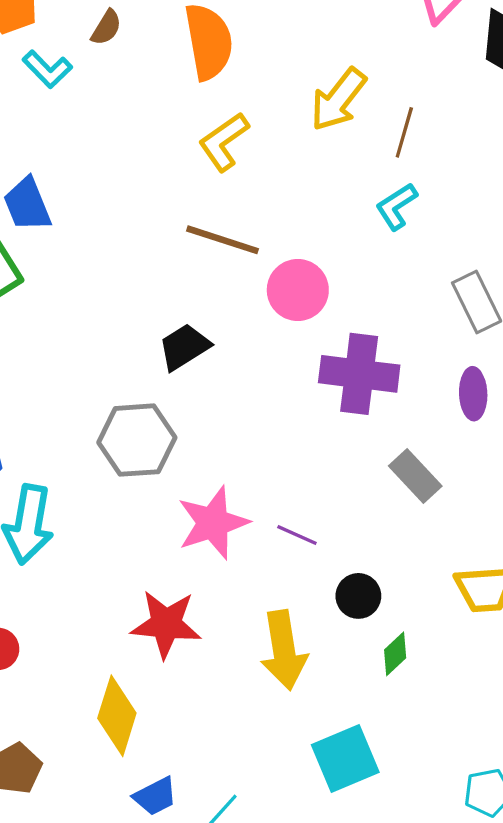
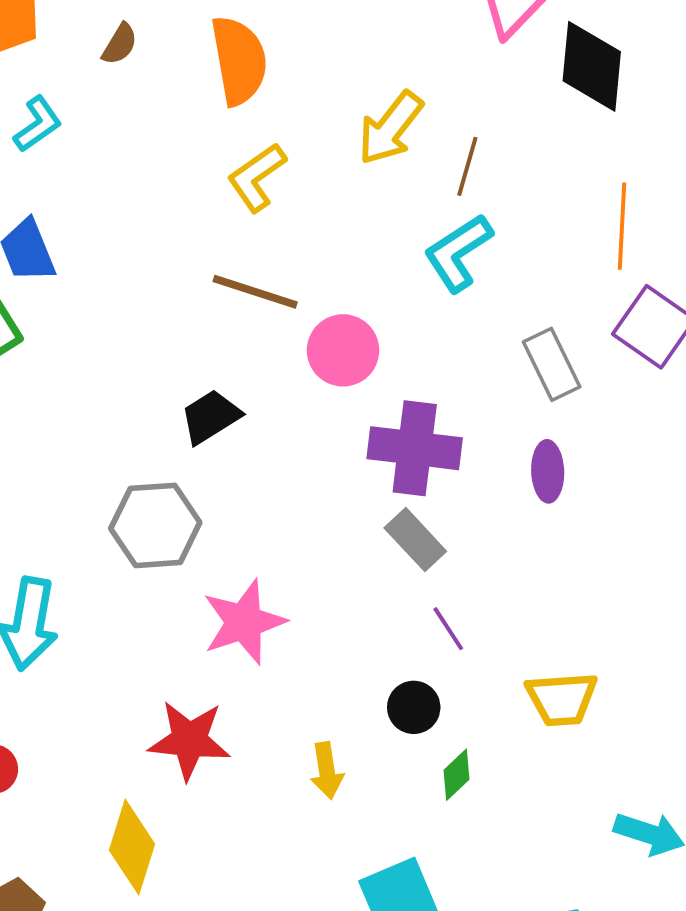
cyan L-shape: (47, 69) -> (38, 124), moved, turned -81
cyan L-shape: (396, 206) -> (458, 253), size x1.4
gray rectangle: (415, 476) -> (415, 540), moved
purple line: (297, 535) -> (448, 629), moved, turned 33
yellow arrow: (284, 650) -> (327, 771), size x0.6

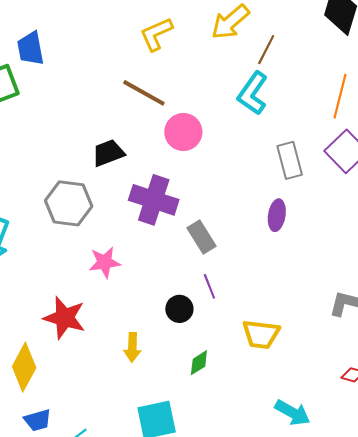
cyan L-shape: (458, 253) -> (253, 93), turned -33
purple cross: (415, 448) -> (154, 200), moved
pink star: (244, 622) -> (105, 262), size x0.7
black circle: (414, 707) -> (179, 309), moved

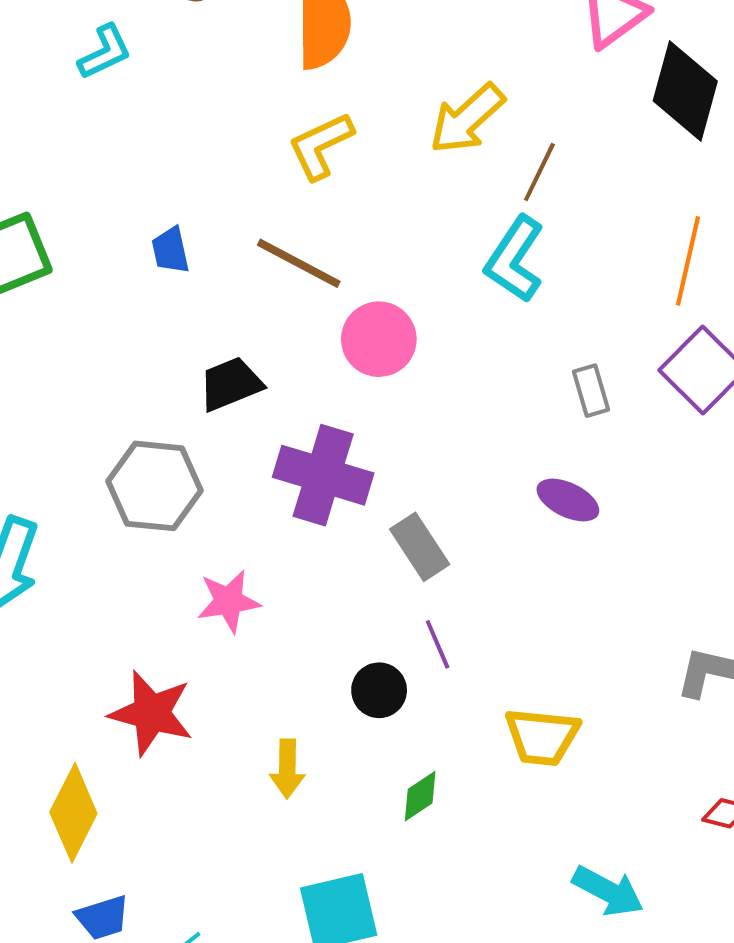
blue trapezoid: (30, 48) -> (170, 250), moved, size x0.7
gray rectangle: (290, 160) -> (591, 391), size x0.7
purple ellipse: (277, 215) -> (568, 500), turned -72

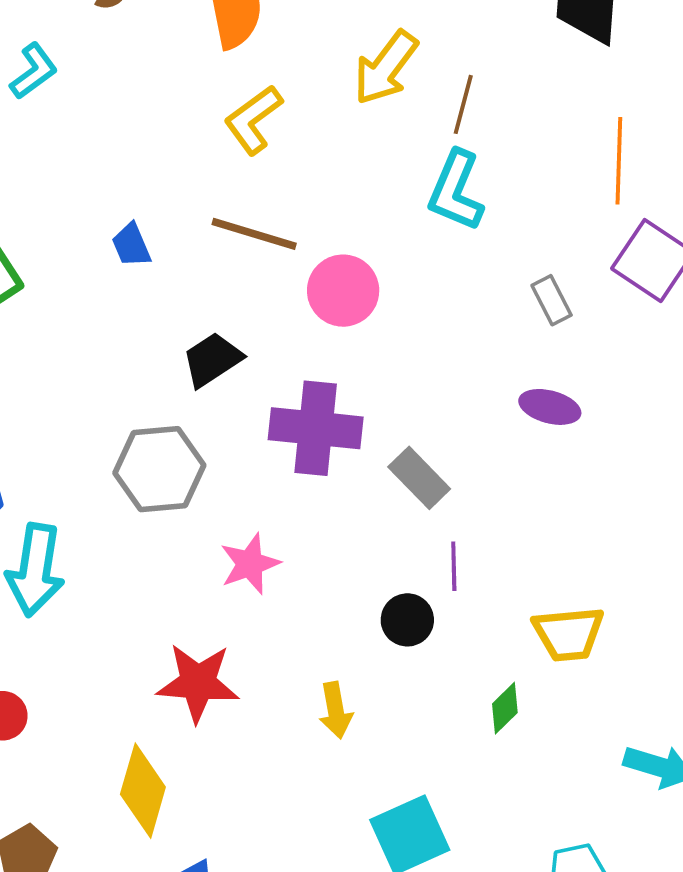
purple line: (438, 644) -> (454, 566), turned 33
green diamond: (420, 796) -> (505, 708), moved

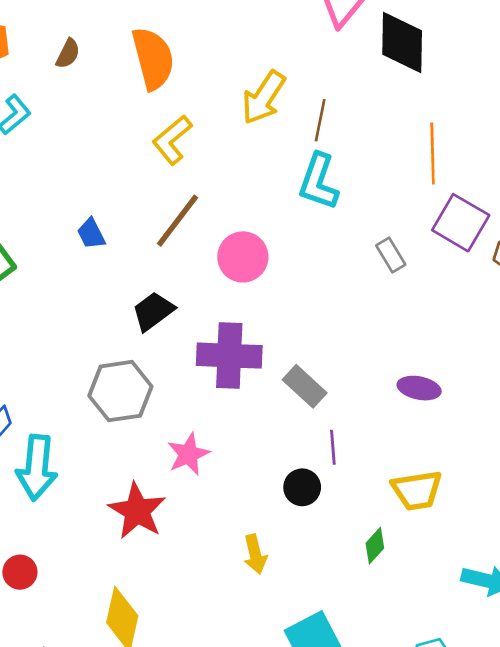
brown line: (254, 234) -> (178, 221), turned -66
purple ellipse: (550, 407) -> (419, 388), moved
red star: (198, 683) -> (137, 511), moved, turned 30

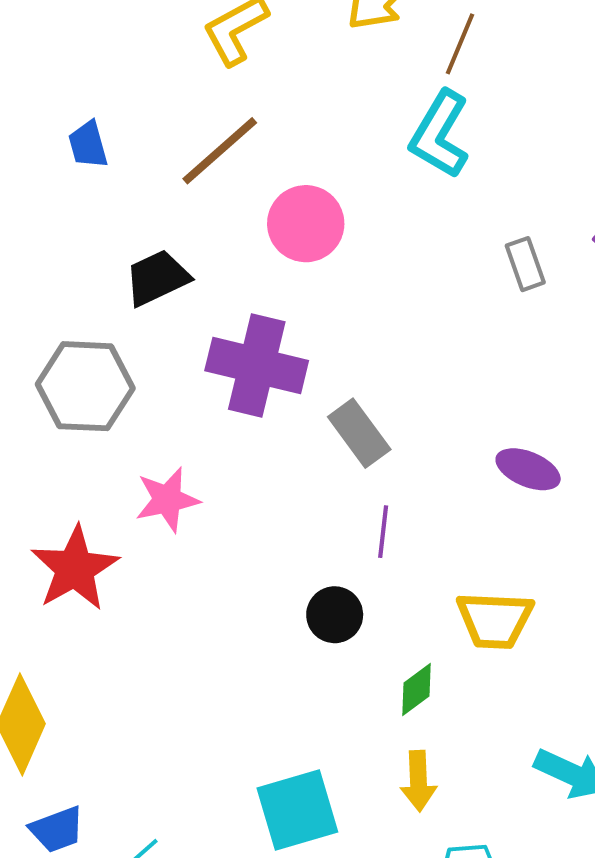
black circle: (302, 487) -> (335, 615), moved
yellow arrow: (255, 554) -> (418, 781), moved

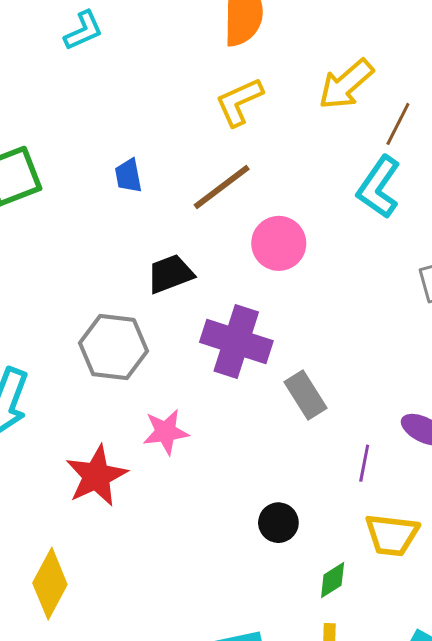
purple line: (383, 532) -> (364, 463), moved

